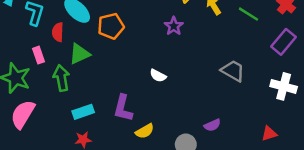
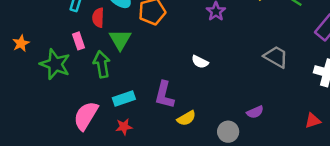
green triangle: (80, 54) -> (120, 40), turned -35
pink semicircle: (23, 114) -> (86, 116), moved

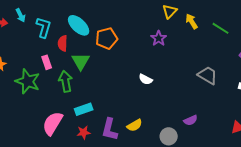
purple L-shape: (164, 95) -> (110, 129), moved

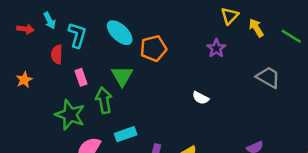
red semicircle: (63, 43) -> (57, 54), moved
gray trapezoid: (208, 75) -> (268, 77), moved
green star: (28, 81) -> (70, 115), moved

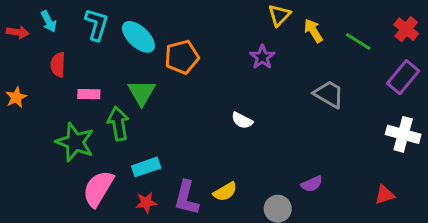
cyan L-shape: (77, 35) -> (97, 24), moved
pink rectangle: (81, 77) -> (89, 94), turned -70

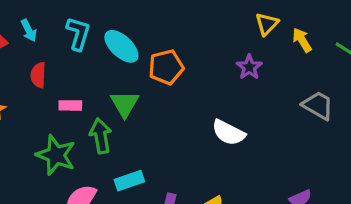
white semicircle: (242, 120) -> (228, 133), size x1.5

